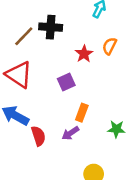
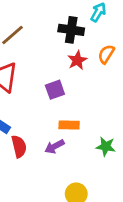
black cross: (51, 27) -> (71, 30), moved
orange rectangle: (82, 113) -> (69, 125), turned 66

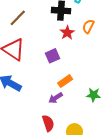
orange rectangle: (69, 125) -> (65, 81), turned -32
red semicircle: (19, 146) -> (48, 123), moved

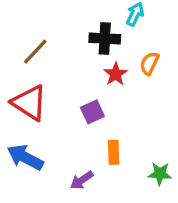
orange rectangle: (65, 81) -> (114, 152), turned -56
purple arrow: (56, 98) -> (82, 180), moved

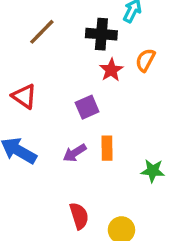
brown line: (35, 52) -> (42, 32), moved
red triangle: (29, 103) -> (24, 96), size x0.7
purple arrow: (82, 180) -> (75, 153), moved

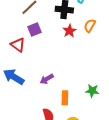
purple square: (87, 107) -> (35, 29), moved
orange rectangle: (107, 148) -> (65, 98), moved

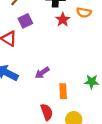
orange semicircle: (90, 26) -> (84, 12), turned -104

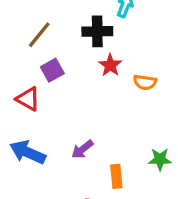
orange semicircle: (84, 12) -> (145, 82), moved

